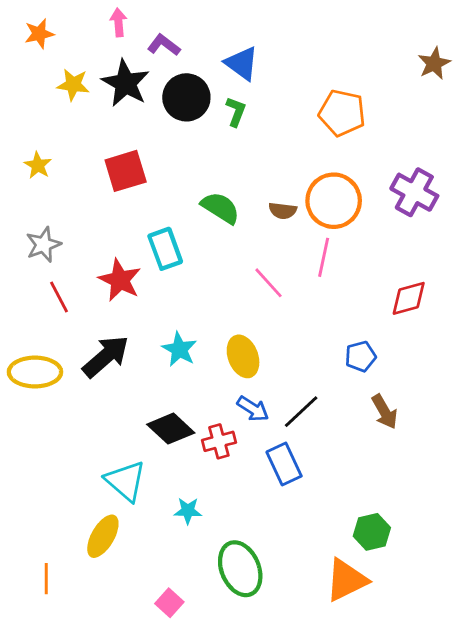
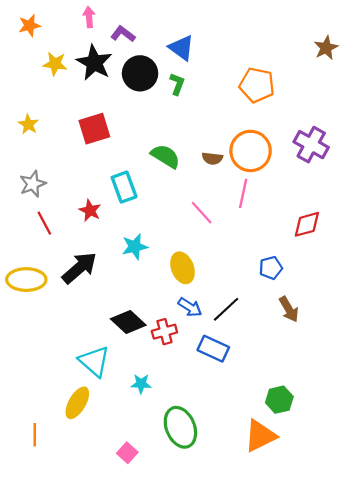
red star: (120, 280) -> (90, 210), size x0.7
cyan star: (179, 349) -> (135, 247), moved, turned 30
blue rectangle: (284, 464) -> (213, 349), turned -40

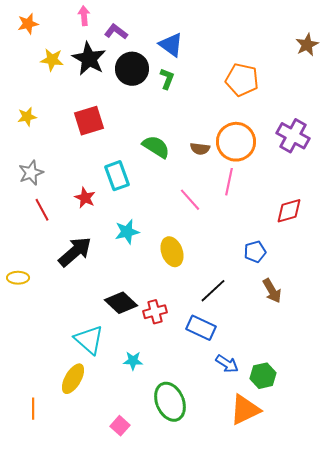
yellow star: (28, 124) -> (27, 117), turned 30
yellow ellipse: (26, 280) -> (18, 278), moved, size x0.6
blue arrow: (190, 307) -> (227, 364), moved

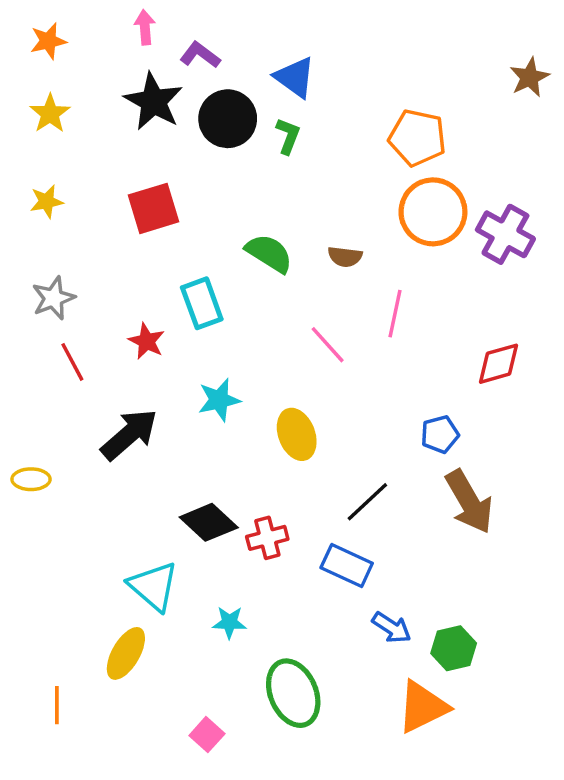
yellow star: (52, 60) -> (50, 114), moved, turned 30
orange circle: (236, 142) -> (433, 212), moved
brown arrow: (272, 291) -> (469, 502), size x1.5

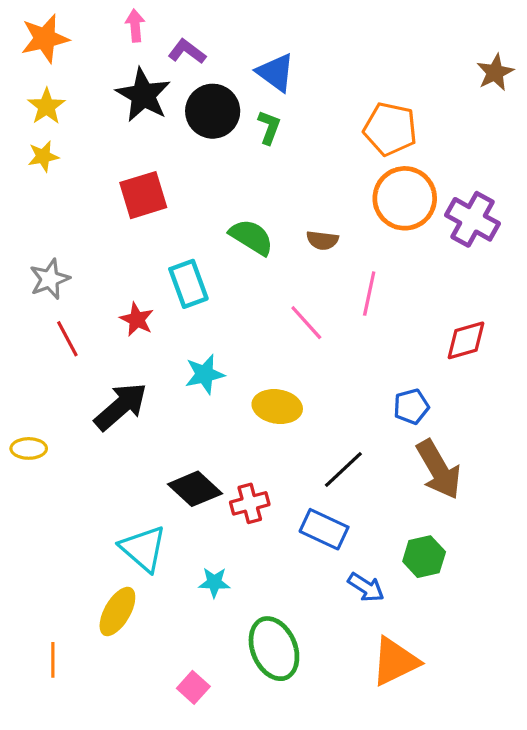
orange star: (48, 41) -> (45, 39), size x1.4
yellow star: (47, 202) -> (43, 156), moved
yellow ellipse: (297, 434) -> (277, 407), turned -60
green hexagon: (454, 648) -> (424, 557), moved

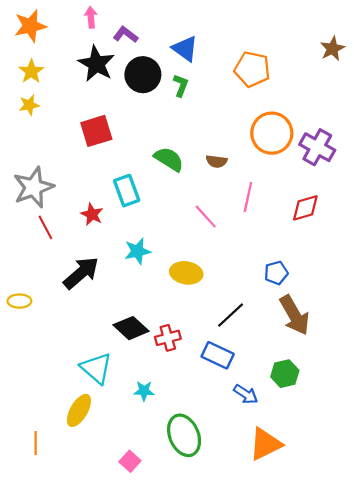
orange pentagon: (390, 129) -> (252, 69), moved
gray star: (50, 279) -> (33, 187), size x1.5
red diamond: (466, 340) -> (305, 208), moved

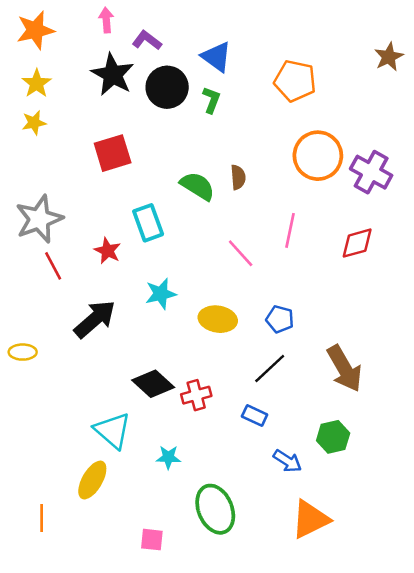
brown semicircle: (217, 161) -> (238, 177), moved, turned -102
blue pentagon: (276, 273) -> (280, 319), moved, turned 30
blue rectangle: (218, 355) -> (255, 415), size x0.7
pink square: (130, 461) -> (152, 540), turned -36

